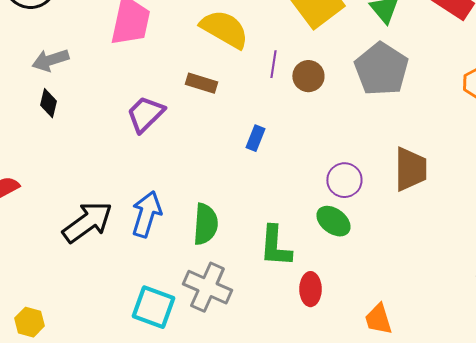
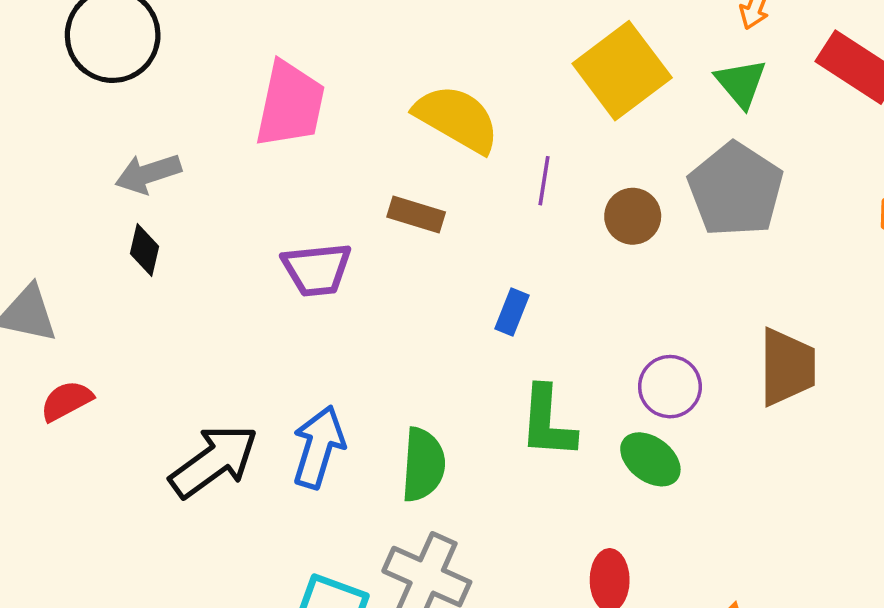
brown circle: (308, 76) -> (633, 216), moved
purple trapezoid: (145, 114) -> (317, 269), turned -141
green L-shape: (275, 246) -> (547, 422), moved

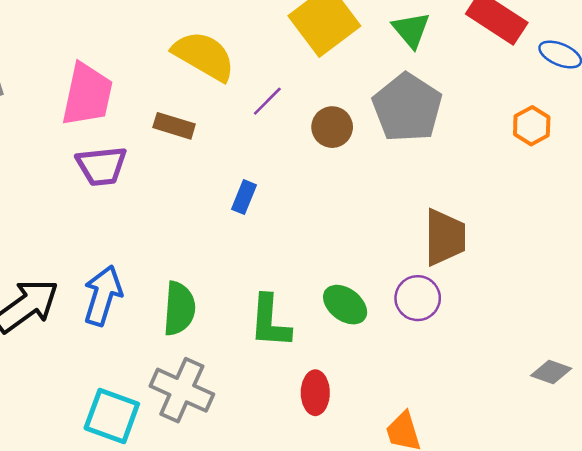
pink trapezoid: (290, 104) -> (87, 95), moved
purple line: (544, 181) -> (267, 101), turned 36
purple circle: (670, 387) -> (418, 298), moved
green L-shape: (547, 422) -> (270, 321), moved

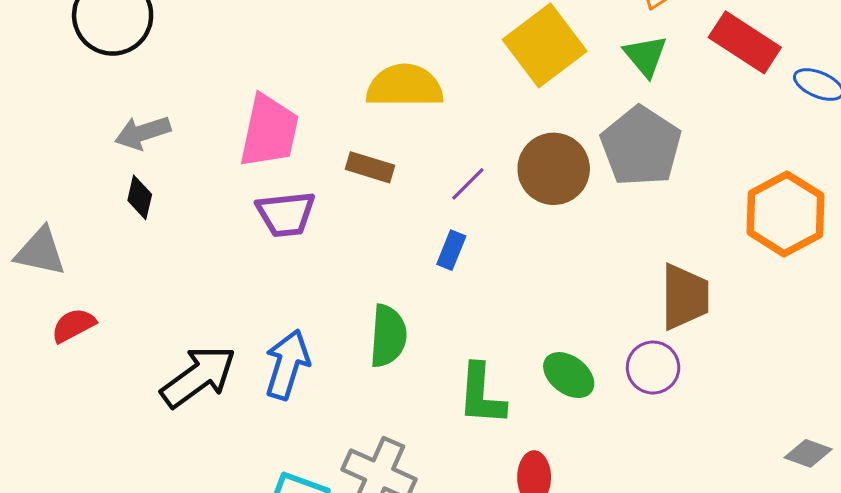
yellow semicircle: (204, 56) -> (405, 86), turned -30
purple line: (267, 101) -> (468, 184), moved
orange hexagon: (532, 126) -> (785, 214), moved, size x1.8
brown circle: (332, 127) -> (554, 169), size x1.5
green semicircle: (179, 308) -> (388, 336), moved

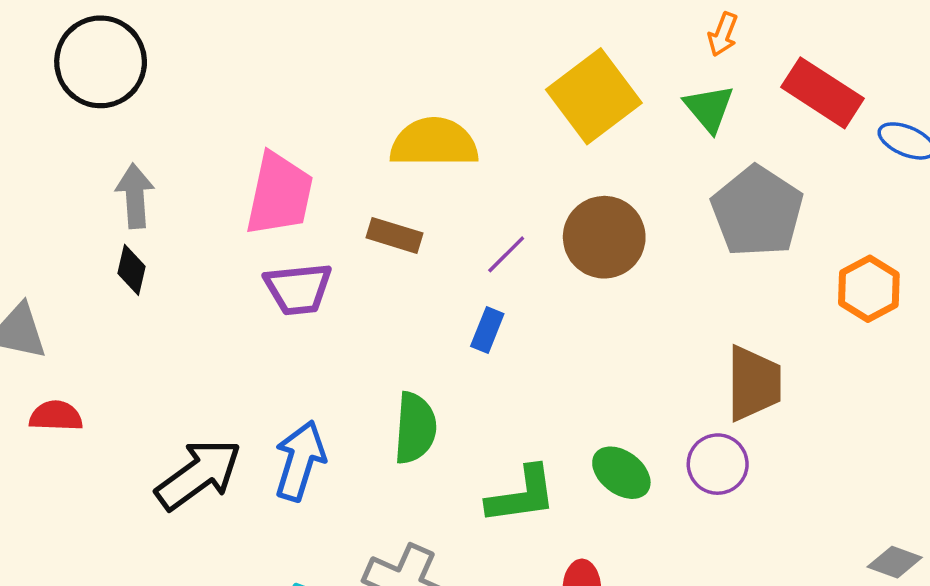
gray arrow: (143, 133) -> (135, 196), turned 104
gray pentagon: (641, 146) -> (757, 211), moved
orange hexagon: (785, 214) -> (869, 289), size x0.7
red semicircle: (73, 325) -> (56, 416), turned 30
green L-shape: (481, 395) -> (522, 495), turned -102

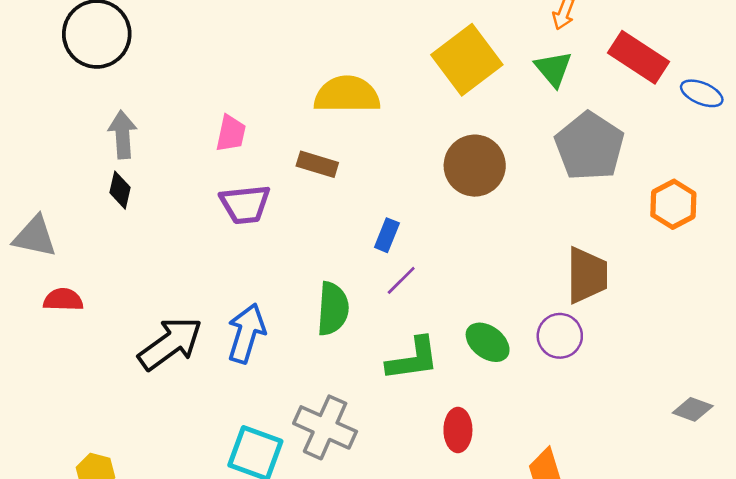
pink trapezoid: (279, 194) -> (231, 133), size x0.6
purple line: (506, 254) -> (401, 280), moved

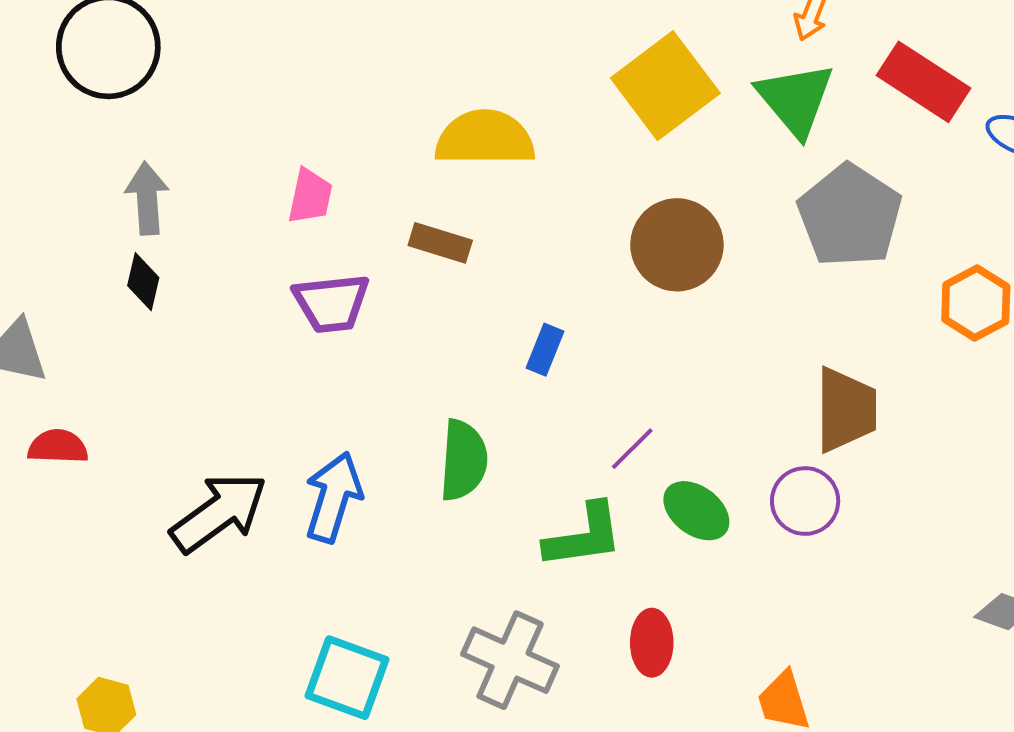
green triangle: (553, 69) -> (795, 99), size x1.4
purple line: (401, 280) -> (632, 449), moved
gray cross: (325, 427) -> (510, 660), moved

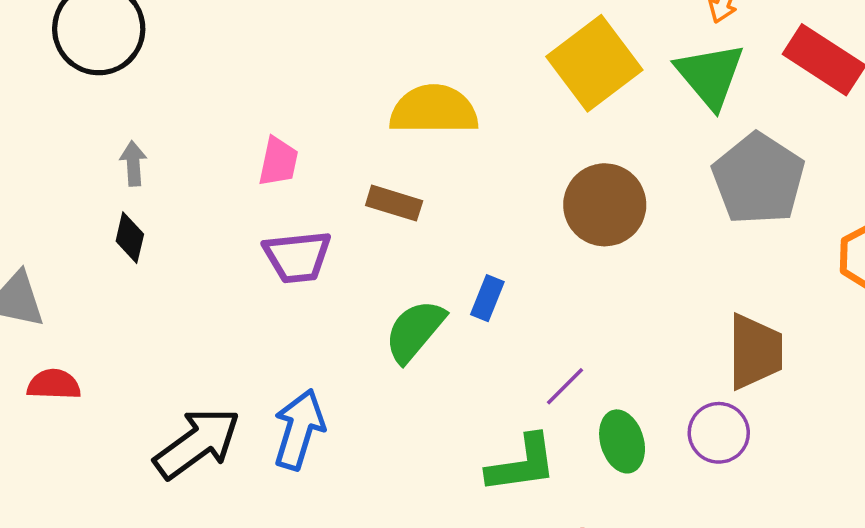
gray arrow: (147, 198) -> (133, 163), size x0.7
green semicircle: (463, 460) -> (415, 331), moved, turned -144
green ellipse: (696, 511) -> (622, 441), turned 36

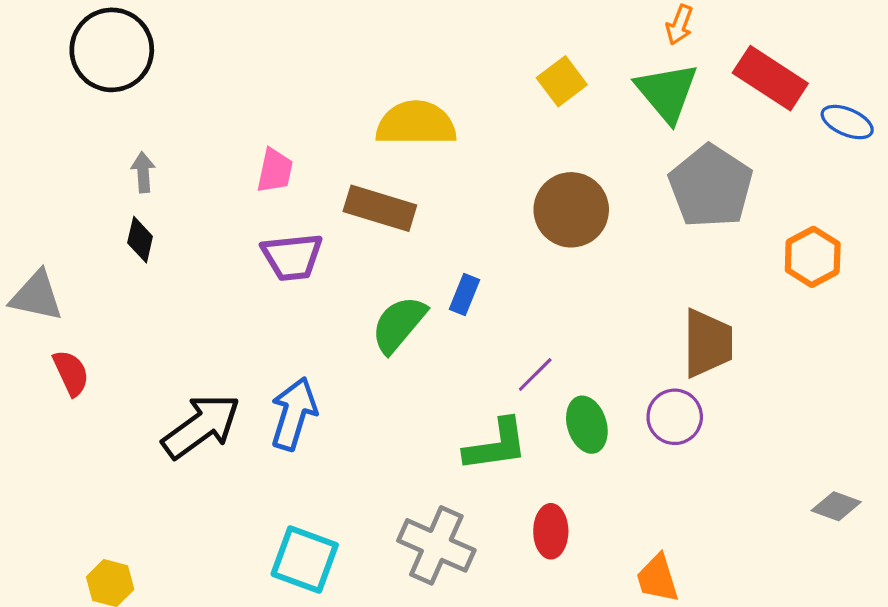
yellow square: (594, 63) -> (562, 81), size x0.6
brown rectangle: (394, 203) -> (380, 208), size x1.4
red semicircle: (54, 384) -> (71, 373), turned 63

